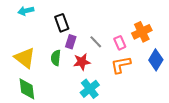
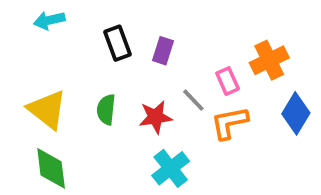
purple rectangle: (71, 42) -> (163, 51), moved
gray line: (96, 42) -> (193, 100), moved

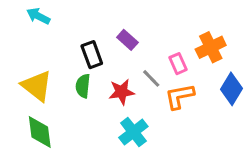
cyan arrow: (49, 20) -> (38, 16), turned 40
black rectangle: (117, 43) -> (92, 55), moved
purple rectangle: (163, 51) -> (127, 40), turned -66

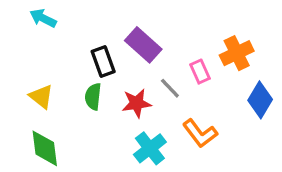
purple rectangle: (127, 40) -> (143, 45), size x1.5
yellow triangle: (37, 86) -> (41, 97), size x0.7
orange L-shape: (179, 96) -> (200, 133), moved, turned -116

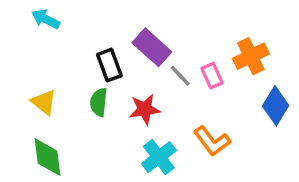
gray line: (170, 88) -> (180, 76), moved

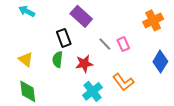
purple rectangle: (152, 47) -> (81, 16), moved
orange cross: (251, 56) -> (153, 20), moved

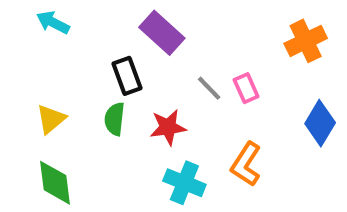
yellow triangle: (26, 60) -> (51, 119), turned 42
orange L-shape: (123, 82) -> (246, 164), turned 70
cyan cross: (92, 91) -> (184, 183), turned -30

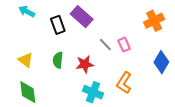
black rectangle: (127, 76) -> (58, 25), moved
yellow triangle: (51, 119) -> (26, 60), turned -42

